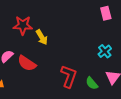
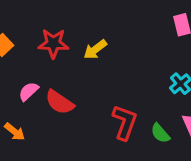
yellow arrow: (42, 37) -> (95, 50), moved, turned 84

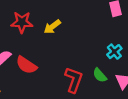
green semicircle: (160, 133) -> (100, 75), moved

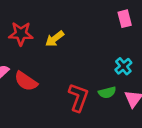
green semicircle: (100, 75) -> (107, 92), turned -63

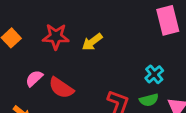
pink rectangle: (125, 19) -> (168, 20), size x1.5
cyan cross: (123, 66) -> (154, 74), moved

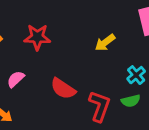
yellow arrow: (92, 42) -> (105, 43), moved
red semicircle: (61, 88) -> (63, 89), moved

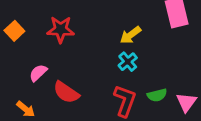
cyan cross: (136, 75) -> (128, 62), moved
red semicircle: (63, 89) -> (66, 92), moved

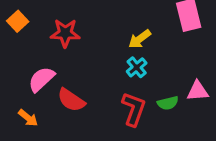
orange square: (14, 31) -> (18, 21), moved
pink semicircle: (38, 73) -> (41, 79), size x1.4
pink triangle: (186, 102) -> (198, 91), moved, turned 50

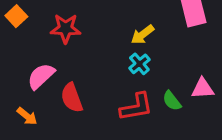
red semicircle: (71, 100) -> (72, 98), turned 36
green semicircle: (168, 103) -> (172, 101), turned 66
red L-shape: (134, 109) -> (136, 107), turned 60

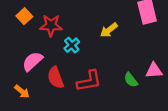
orange square: (16, 16) -> (24, 16), moved
cyan cross: (139, 64) -> (72, 45), moved
red L-shape: (136, 107) -> (89, 81), moved

